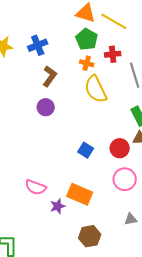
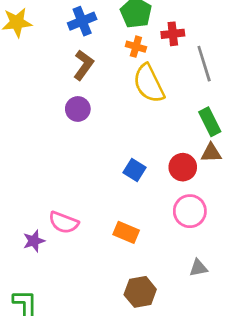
blue cross: (38, 45) -> (82, 21), moved
orange rectangle: (80, 194) -> (126, 232), size x0.7
purple star: (58, 206) -> (34, 241), moved

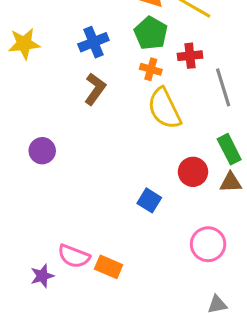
purple circle: (78, 109) -> (42, 151), moved
red circle: (183, 167) -> (193, 172), moved
orange rectangle: (126, 232) -> (109, 267), moved

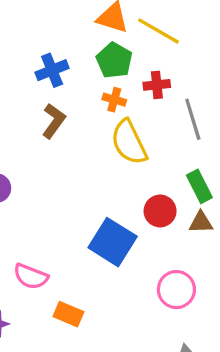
blue square: (149, 200) -> (113, 242), size x1.8
pink semicircle: (74, 256) -> (31, 276), moved

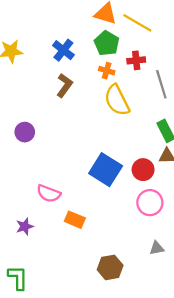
blue cross: (52, 70) -> (63, 50), turned -30
red circle: (160, 211) -> (143, 170), moved

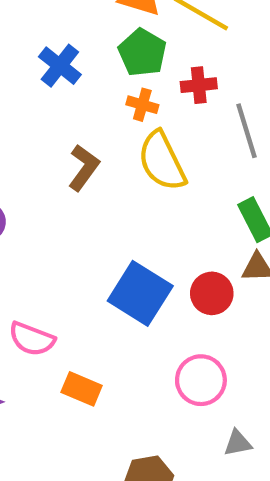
brown L-shape: (65, 85) -> (84, 168), moved
pink circle: (150, 203) -> (201, 380), moved

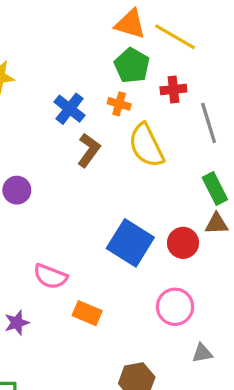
blue cross: (60, 66) -> (70, 109), moved
orange cross: (142, 105) -> (119, 104), moved

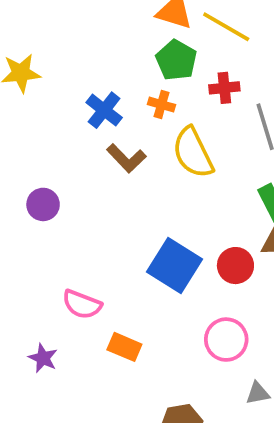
brown L-shape: (89, 150) -> (126, 158), turned 100
purple star: (17, 323) -> (43, 358), turned -30

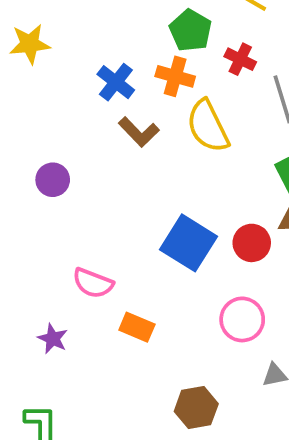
red cross: (224, 88) -> (240, 59), turned 32
orange cross: (161, 105) -> (175, 76), size x1.4

